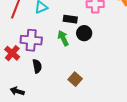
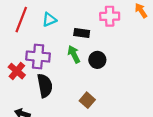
black circle: (84, 33) -> (97, 60), moved
black semicircle: (37, 66) -> (45, 86), size x1.5

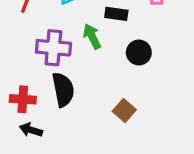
green arrow: (74, 54) -> (92, 36), moved
red cross: (17, 71) -> (23, 99), moved, turned -36

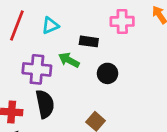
green arrow: (92, 36) -> (69, 60), turned -36

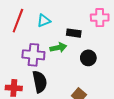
green arrow: (69, 60) -> (58, 48), turned 140

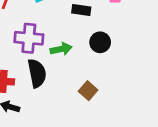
green arrow: (58, 48) -> (61, 49), moved

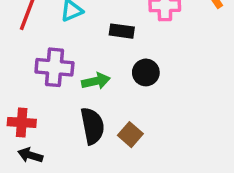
black semicircle: (37, 73) -> (92, 126), moved

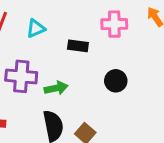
black circle: (146, 72) -> (116, 81), moved

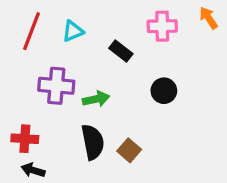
black rectangle: (78, 46) -> (121, 51), turned 30

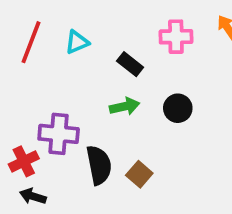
purple cross: (56, 86) -> (59, 134), moved
green arrow: (96, 99) -> (125, 106), moved
red cross: (25, 139) -> (24, 161), turned -30

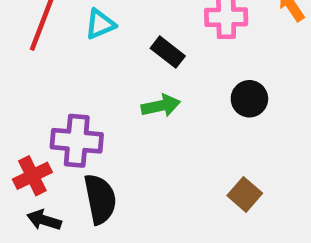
black circle: (178, 108) -> (249, 99), moved
black semicircle: (99, 165) -> (100, 199), moved
brown square: (139, 174) -> (245, 194), moved

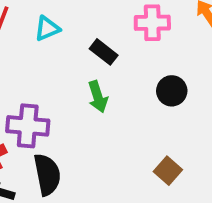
green arrow: (161, 106) -> (98, 97), turned 84

